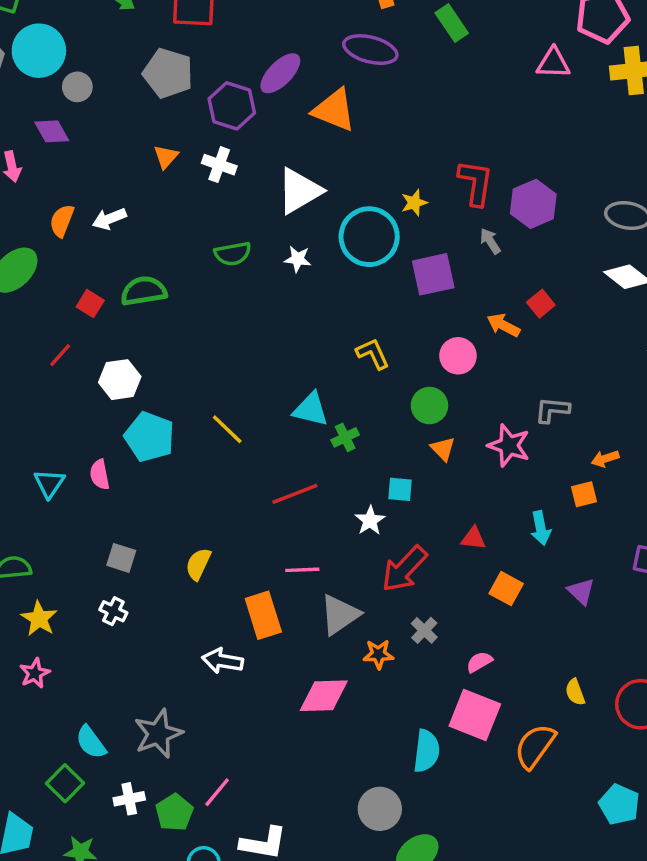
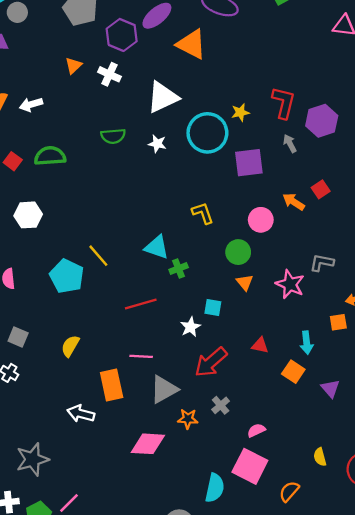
cyan pentagon: (150, 437) -> (67, 276), moved
orange square: (506, 589) -> (293, 372), moved
orange semicircle: (535, 746) -> (289, 491), size x0.7

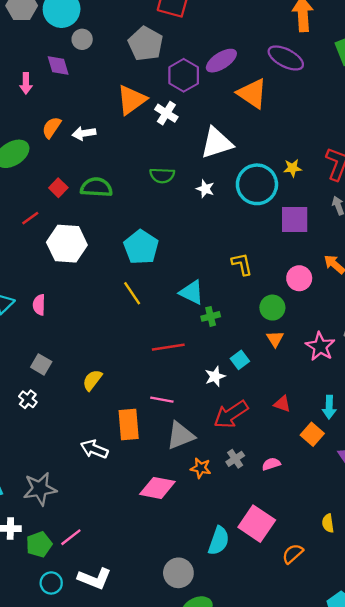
orange triangle: (74, 66) -> (131, 100), size x1.8
white hexagon: (28, 215) -> (67, 244), size x1.4
cyan pentagon: (67, 276) -> (141, 247), moved
cyan square: (213, 307) -> (240, 360), turned 36
pink semicircle: (256, 430) -> (271, 464), moved

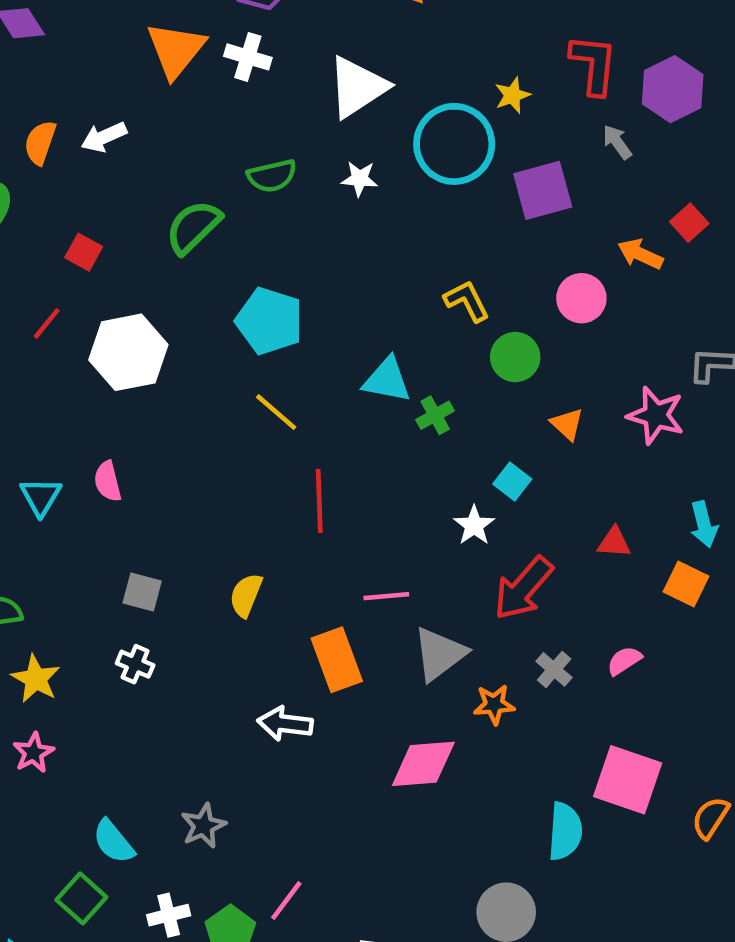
green semicircle: (96, 187) -> (193, 227), moved, turned -32
green circle: (272, 308) -> (515, 357), moved
red line: (168, 347) -> (319, 501), moved, turned -68
gray star: (40, 489) -> (203, 826), size x0.7

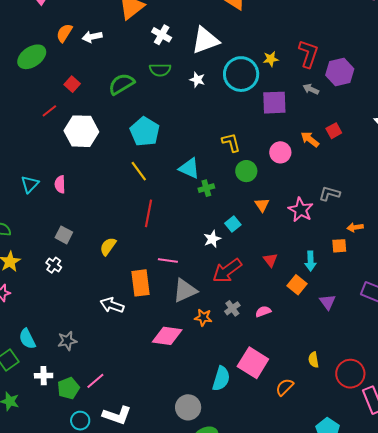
white cross: (248, 57) -> (162, 35), moved
gray arrow: (617, 142) -> (311, 89), turned -42
red triangle: (614, 542) -> (270, 260), turned 35

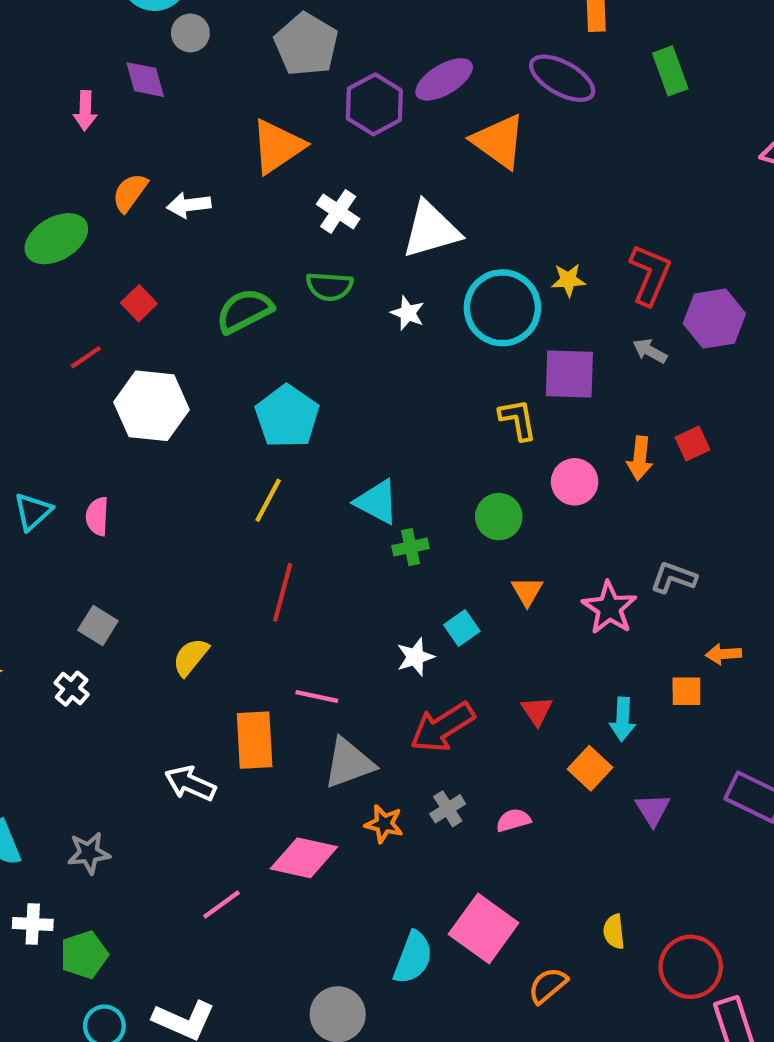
orange arrow: (310, 139) -> (640, 458), turned -126
yellow L-shape: (231, 142) -> (518, 420), moved
yellow line: (139, 171) -> (268, 500), turned 60
pink line: (95, 381) -> (222, 905), moved

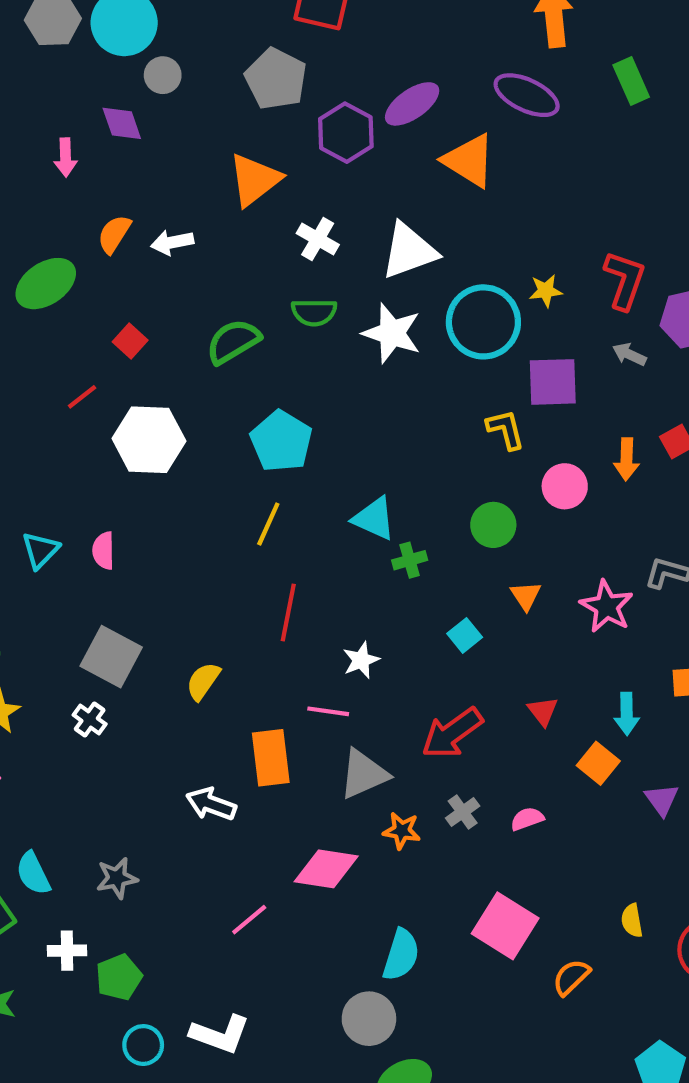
white star: (408, 313) -> (392, 333), size x1.8
gray square: (98, 626) -> (111, 657), size x1.6
white star: (415, 657) -> (361, 660), moved
cyan semicircle: (413, 958) -> (401, 955), moved

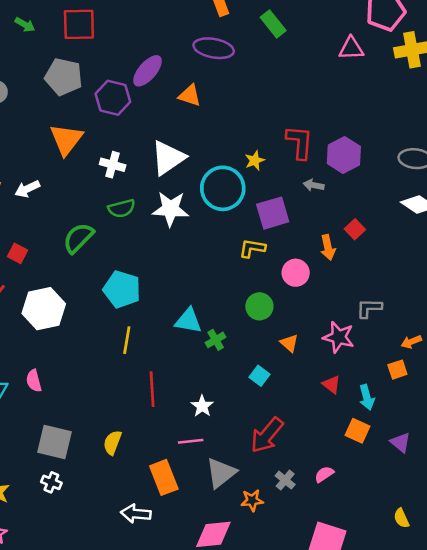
orange triangle: (469, 161) -> (190, 95), size x0.7
yellow L-shape: (506, 429) -> (252, 248), turned -52
red triangle: (543, 711) -> (331, 384), moved

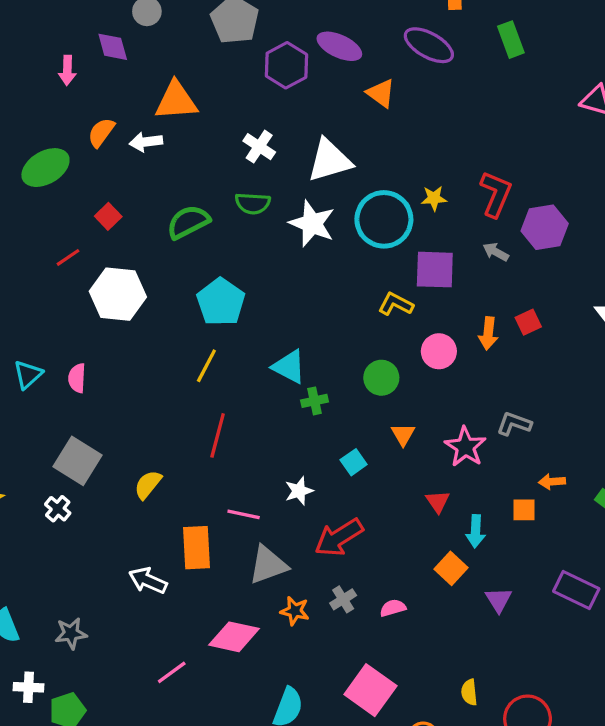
purple ellipse: (148, 71) -> (339, 46), turned 56
orange triangle: (66, 139) -> (176, 101), moved, turned 30
white star: (202, 406) -> (299, 491), moved

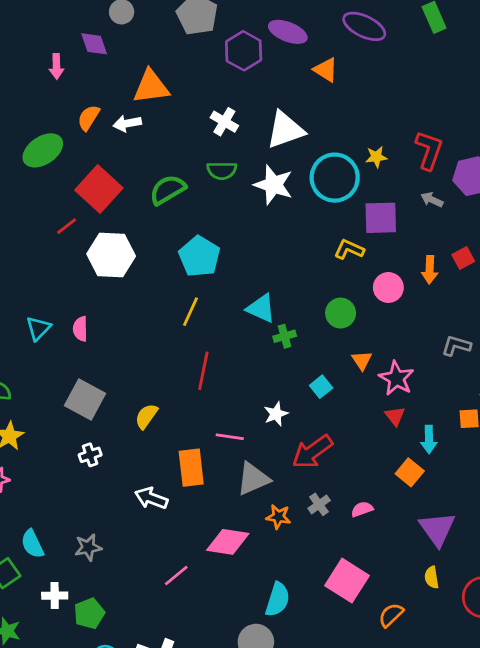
red square: (108, 216) -> (99, 189), size x2.0
pink star: (465, 447) -> (396, 378), moved
white cross: (58, 509) -> (90, 455), moved, turned 35
purple triangle: (498, 600) -> (437, 529), moved, size x1.6

